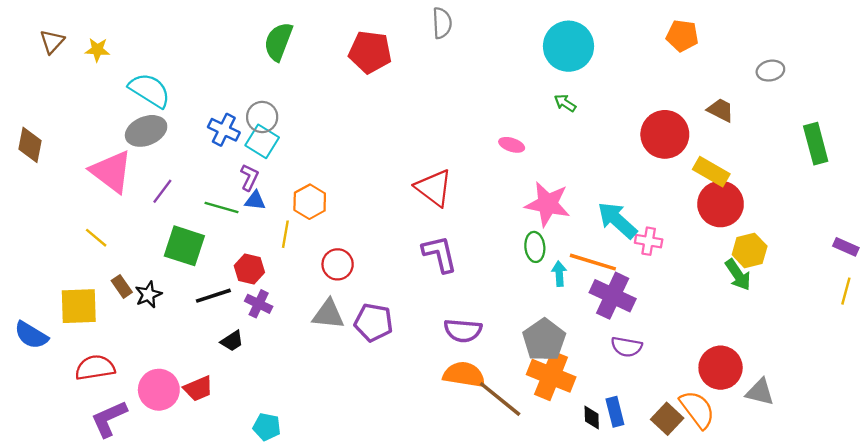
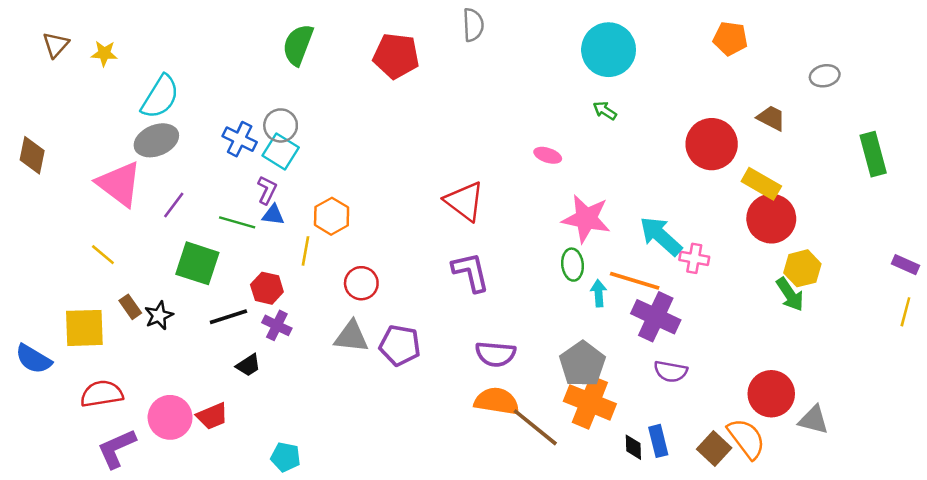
cyan semicircle: (150, 90) -> (160, 97), turned 90

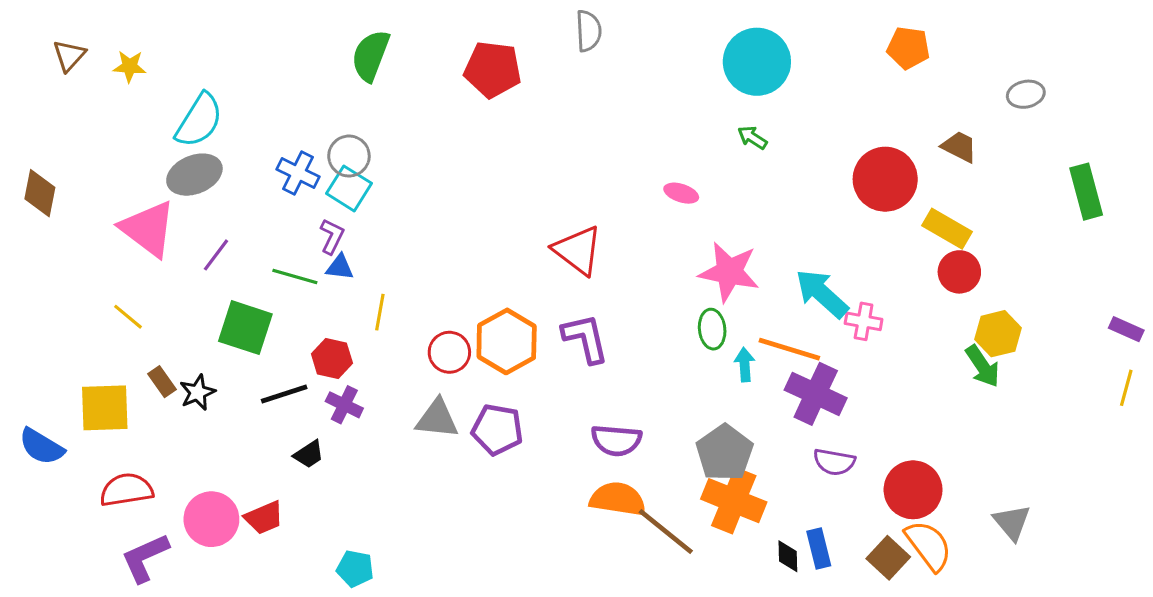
orange hexagon: (332, 216) -> (507, 341), moved, size x1.4
red circle: (771, 219) -> (959, 272), size x0.7
red circle: (771, 394) -> (913, 490), moved
gray triangle: (814, 420) -> (1012, 522), turned 36

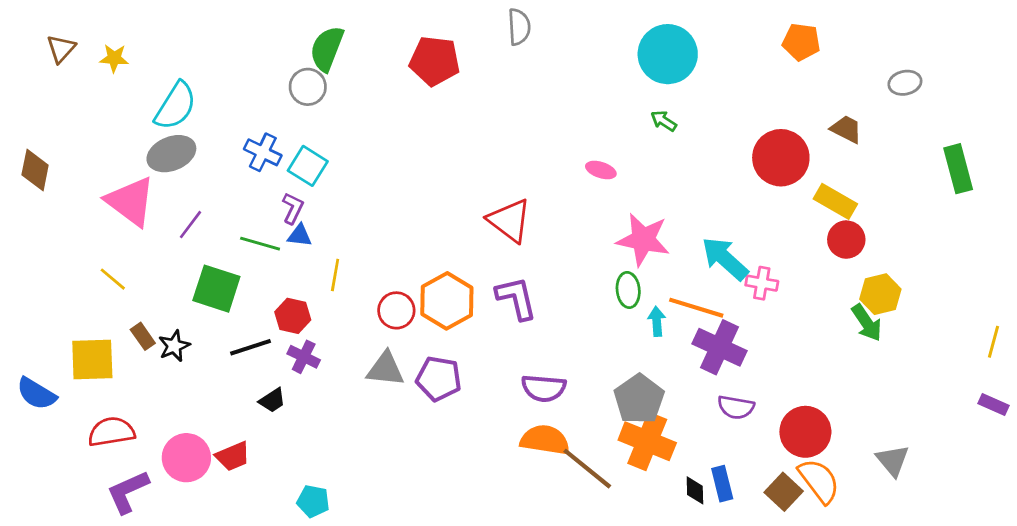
gray circle: (349, 156) -> (308, 87), moved
purple rectangle: (1126, 329) -> (994, 405), moved

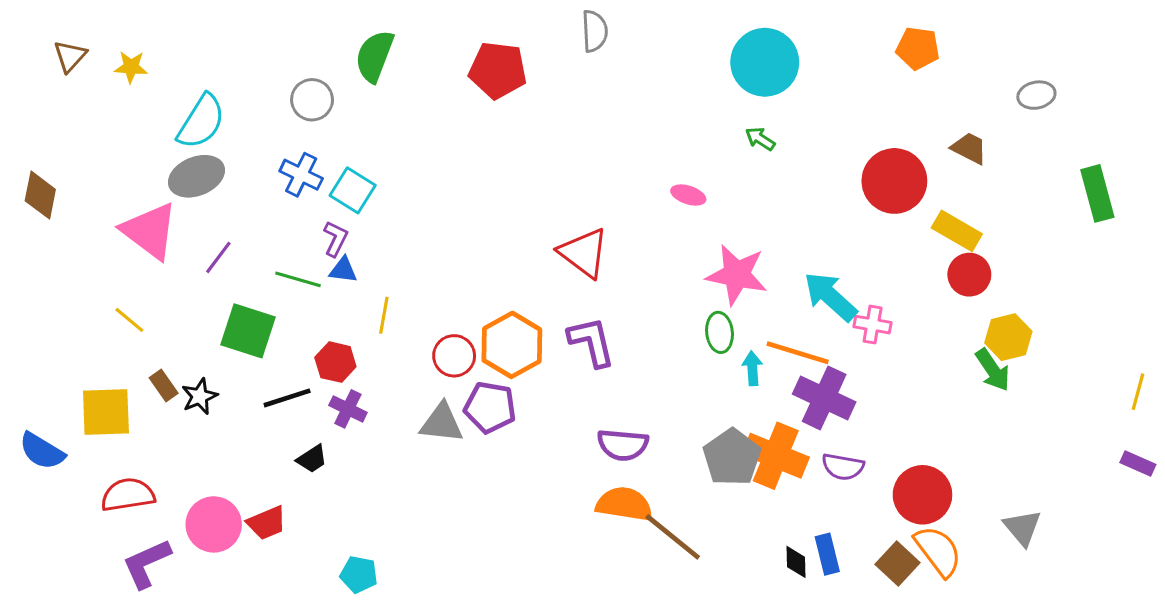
gray circle: (308, 87) -> (312, 100), moved
purple pentagon: (439, 379) -> (490, 407), moved
orange cross: (647, 441) -> (776, 456), moved

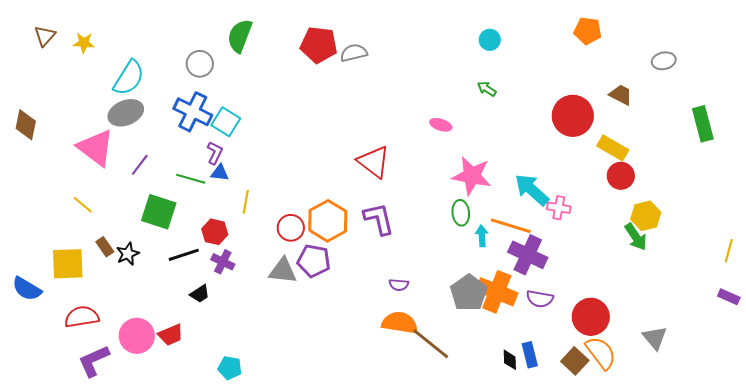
gray semicircle: (595, 31) -> (354, 53), moved, turned -100
cyan circle: (765, 62) -> (490, 40), size x0.5
blue cross: (301, 175) -> (193, 112), size x1.4
purple semicircle: (623, 445) -> (399, 285), size x0.6

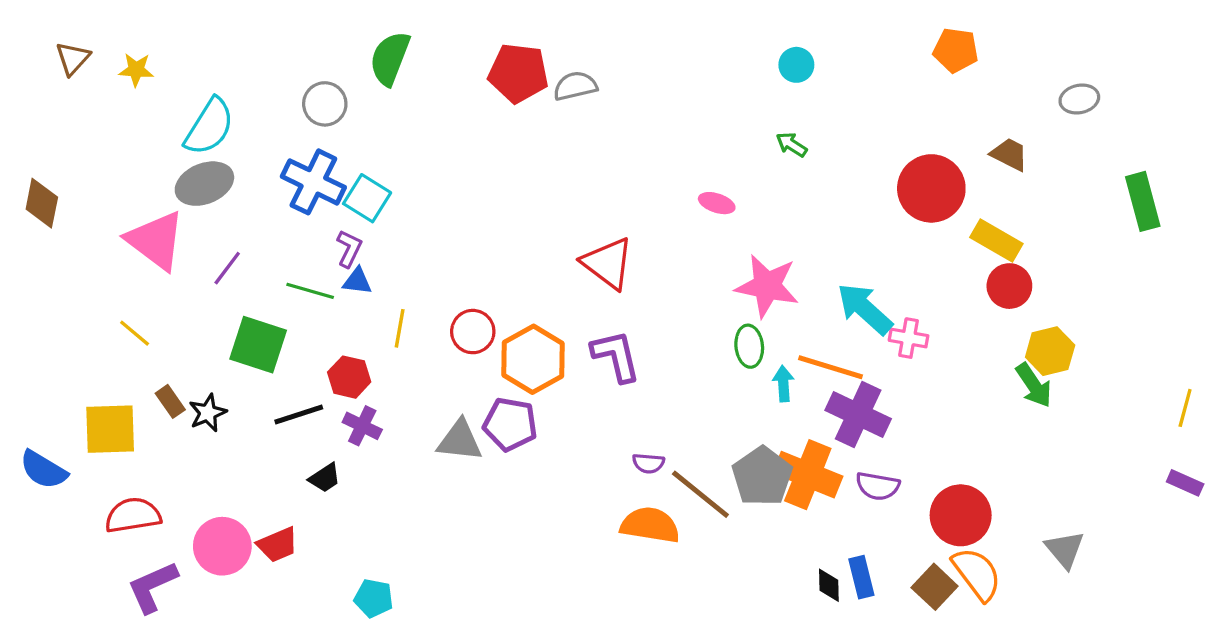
red circle: (291, 228) -> (473, 332), moved
brown line: (431, 344) -> (700, 494), moved

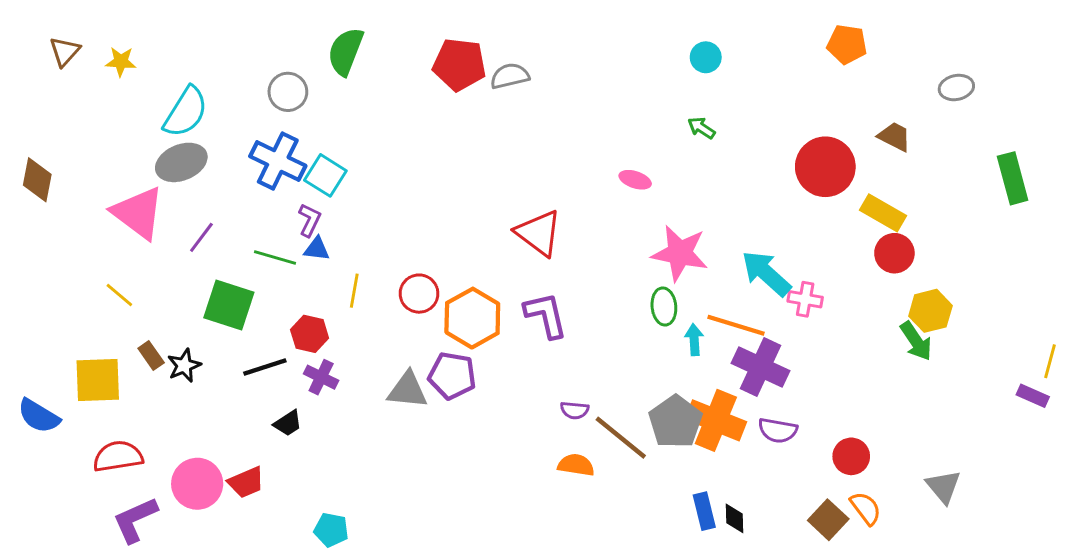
purple rectangle: (1185, 483) -> (1033, 396), moved
red circle: (961, 515) -> (851, 456), size x0.7
orange semicircle: (650, 525) -> (576, 465), size x0.7
orange semicircle: (977, 574) -> (866, 508), size x0.7
blue rectangle: (861, 577) -> (704, 511), moved

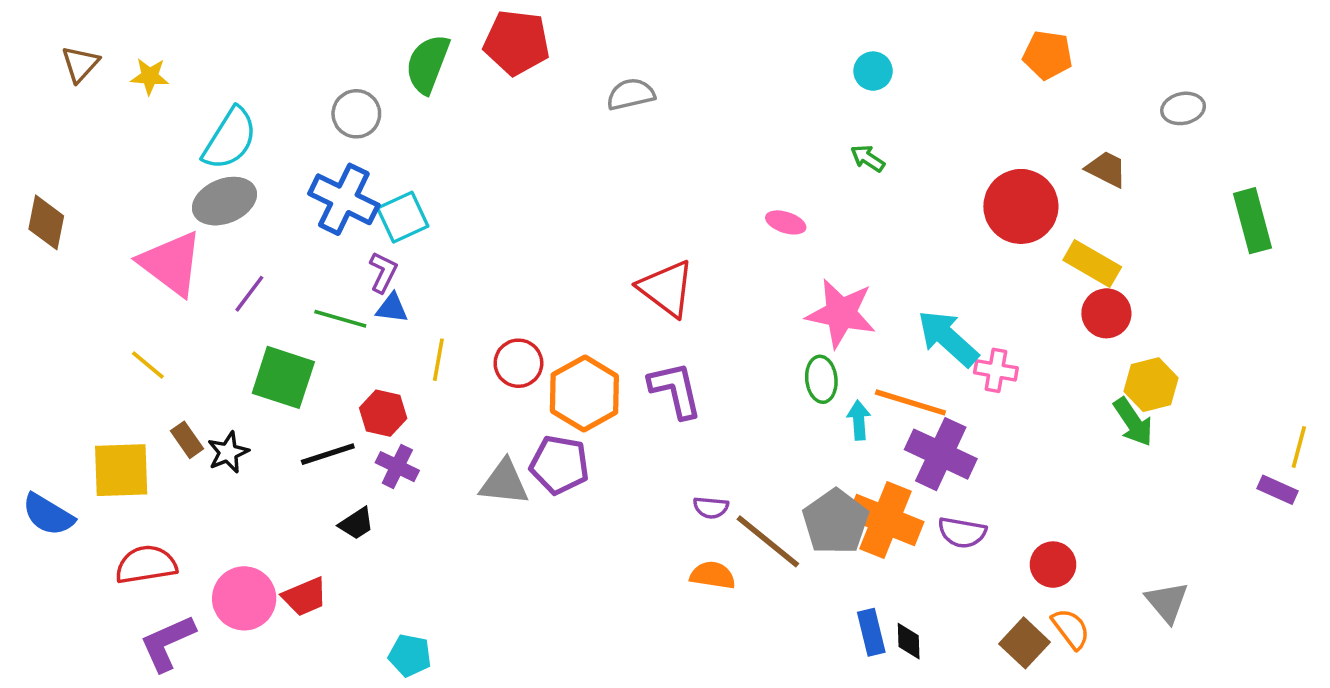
red pentagon: (459, 64) -> (517, 43), moved
cyan square: (325, 175) -> (403, 217), turned 33

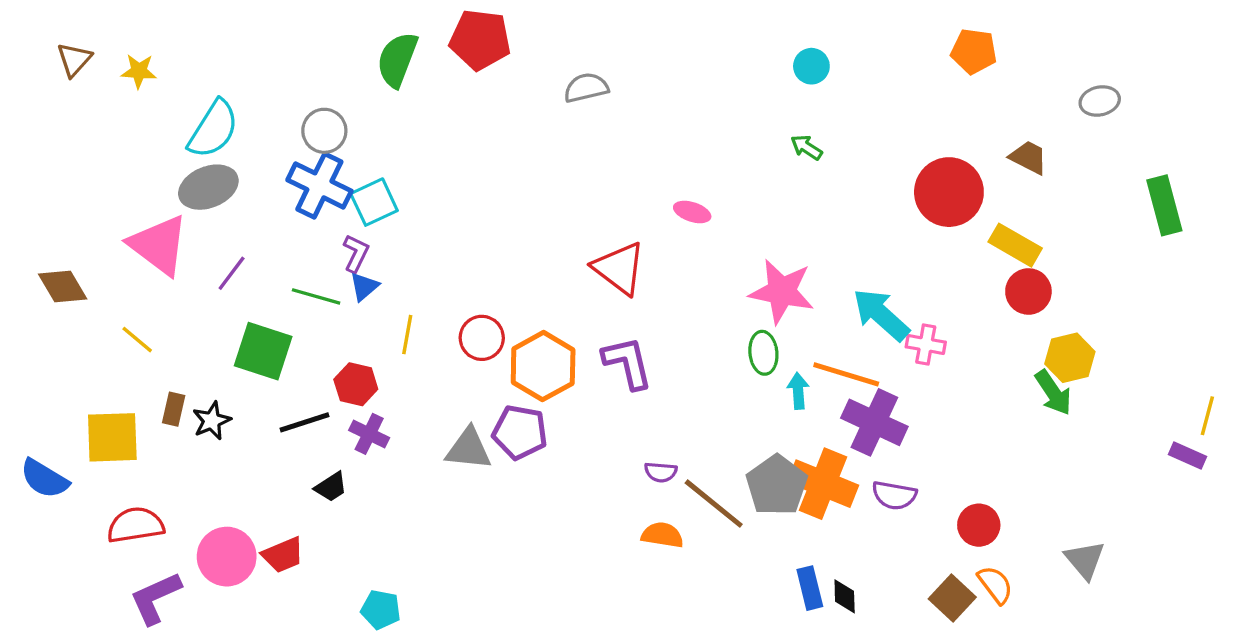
gray circle: (356, 114) -> (324, 131), moved
brown diamond: (46, 222) -> (63, 287), moved, turned -42
pink ellipse: (786, 222) -> (692, 212), moved
blue triangle: (392, 308) -> (364, 287), turned -48
brown rectangle: (187, 440) -> (174, 409), turned 48

